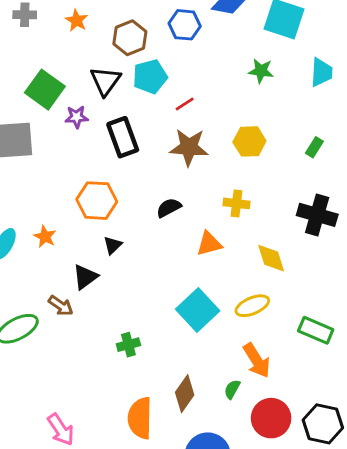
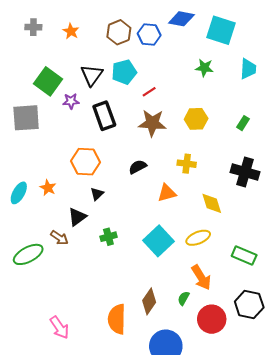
brown hexagon: (130, 38) -> (119, 32), moved
green cross: (128, 345) -> (108, 237), moved
black hexagon: (323, 424) -> (249, 305), moved

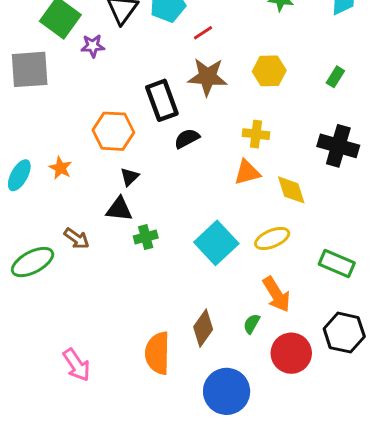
black rectangle: (104, 116) -> (162, 100), moved
orange triangle: (167, 193) -> (247, 172), moved
black triangle: (77, 217) -> (119, 209), moved, turned 42

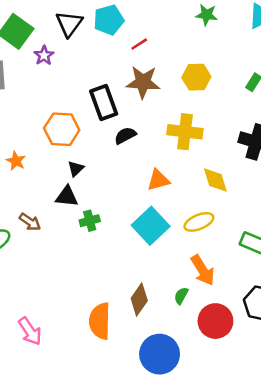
purple star: (93, 46) -> (44, 55), turned -30
yellow cross: (256, 134) -> (185, 132), size x1.5
orange triangle: (247, 172) -> (158, 180), moved

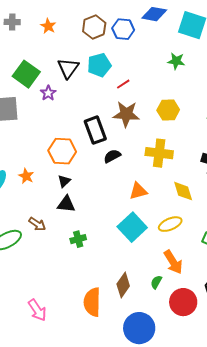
black triangle: (76, 169) -> (64, 181), moved
green cross: (90, 221) -> (78, 239), moved

